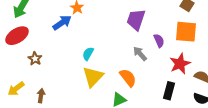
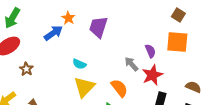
purple trapezoid: (136, 20) -> (98, 27), moved
cyan semicircle: (88, 54) -> (79, 64), turned -96
red star: (180, 64) -> (152, 75), moved

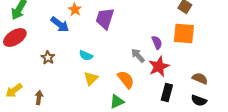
blue arrow: (53, 33) -> (60, 24), turned 72
brown star: (26, 69) -> (48, 58), moved
yellow triangle: (84, 87) -> (91, 78), size x0.7

